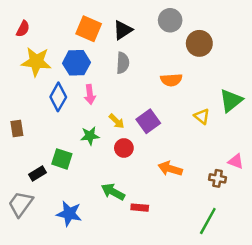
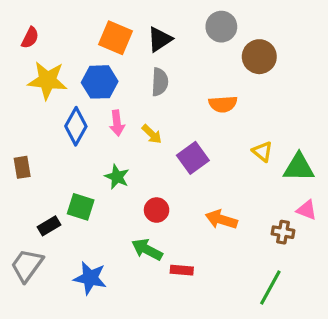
green triangle: (231, 101) -> (299, 167), moved, turned 40
yellow arrow: (117, 121) -> (152, 134), moved
green star: (90, 136) -> (117, 177), turned 30
red circle: (124, 148) -> (157, 210), moved

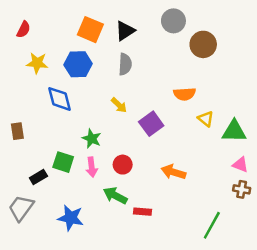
yellow star: (47, 80) -> (37, 63), size x0.7
orange semicircle: (223, 104) -> (185, 94), moved
pink arrow: (117, 123) -> (92, 167), moved
blue diamond: (76, 126) -> (59, 99), turned -44
brown cross: (283, 232) -> (242, 189), moved

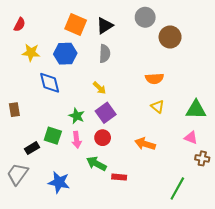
yellow triangle: (206, 119) -> (158, 107), moved
purple square: (151, 124) -> (106, 113), moved
pink triangle: (240, 165) -> (191, 138), moved

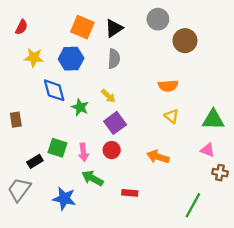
green star: (77, 116) -> (80, 107), moved
green arrow: (96, 164) -> (92, 178), moved

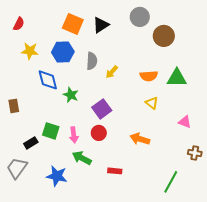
gray semicircle: (114, 59) -> (92, 61), moved
yellow arrow: (108, 96) -> (112, 72), moved, turned 88
green triangle: (213, 120) -> (177, 78), moved
pink triangle: (208, 150) -> (185, 122), moved

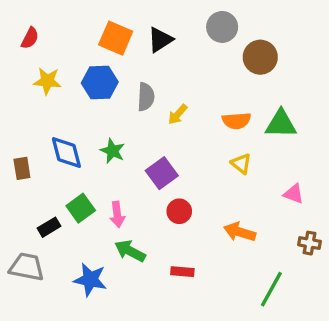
blue diamond: (48, 80) -> (66, 152), moved
green square: (51, 131) -> (81, 208), turned 36
red circle: (99, 133) -> (179, 211), moved
orange arrow: (140, 139) -> (240, 232), moved
gray trapezoid: (17, 168) -> (27, 267), turned 65

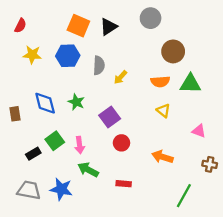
brown circle: (260, 57) -> (173, 51), moved
gray trapezoid: (27, 267) -> (29, 190), moved

